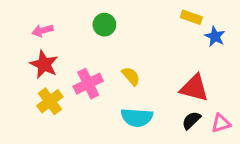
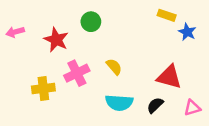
pink arrow: (43, 31) -> (15, 32), moved
red star: (44, 64) -> (56, 40), moved
yellow cross: (50, 101) -> (43, 88), turned 30
black semicircle: (191, 120) -> (155, 105), moved

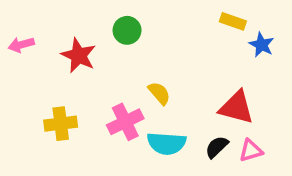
pink cross: (77, 73) -> (125, 122), moved
pink triangle: (192, 108) -> (251, 151), moved

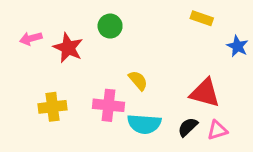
pink arrow: (21, 45) -> (31, 38), moved
blue star: (262, 45) -> (237, 46), moved
pink cross: (125, 122) -> (109, 105), turned 32

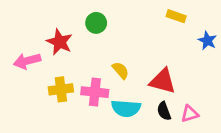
pink arrow: (31, 38) -> (27, 61), moved, size x1.4
red triangle: (205, 93) -> (163, 81), moved
yellow cross: (53, 107) -> (61, 89), moved
black semicircle: (188, 127) -> (164, 111), turned -66

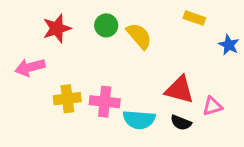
red star: (60, 42) -> (57, 28), moved, turned 30
yellow semicircle: (121, 70) -> (139, 36), moved, size x1.4
black semicircle: (164, 111) -> (181, 123), turned -48
pink triangle: (190, 114) -> (212, 106), moved

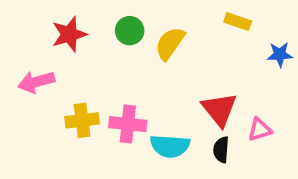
yellow semicircle: (139, 36) -> (170, 43), turned -104
blue star: (229, 45) -> (280, 54), turned -30
red triangle: (179, 90) -> (219, 109), turned 36
black semicircle: (181, 123) -> (221, 150), turned 72

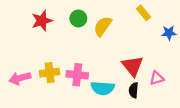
yellow rectangle: (238, 21) -> (143, 13), turned 32
pink arrow: (36, 82) -> (20, 78), moved

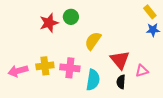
yellow rectangle: (143, 13) -> (150, 12), moved
red star: (42, 21) -> (49, 23), moved
yellow semicircle: (103, 26) -> (93, 41), moved
cyan semicircle: (103, 88) -> (93, 80), turned -85

